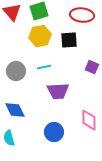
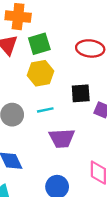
black square: (69, 40) -> (81, 93), moved

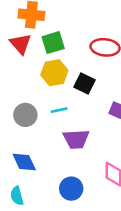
black square: (81, 93) -> (84, 84), moved, turned 30

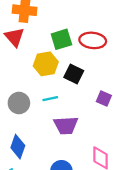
green square: (53, 43) -> (61, 39), moved
blue diamond: (24, 162) -> (18, 147), turned 45

